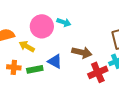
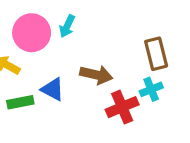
cyan arrow: (64, 22) -> (67, 26), turned 96

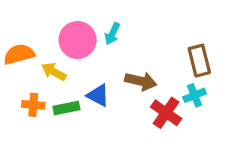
red cross: (122, 107) -> (166, 113), turned -32

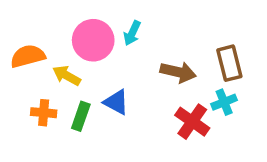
brown arrow: (141, 81) -> (178, 72), moved
green rectangle: (66, 108) -> (81, 116), turned -60

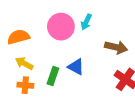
yellow arrow: (67, 76) -> (24, 63), moved
orange cross: (44, 113) -> (25, 85), moved

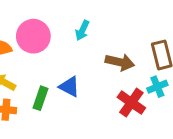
pink circle: (61, 27) -> (33, 36), moved

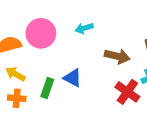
cyan arrow: (82, 30) -> (84, 28), turned 48

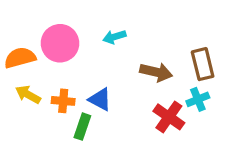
green rectangle: (47, 88) -> (82, 127), moved
orange cross: (17, 98) -> (63, 101), moved

